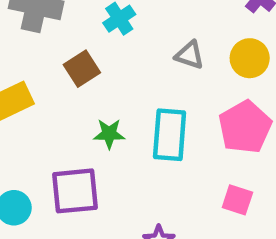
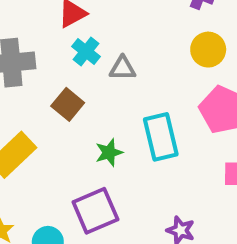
gray triangle: (190, 55) -> (123, 68), moved

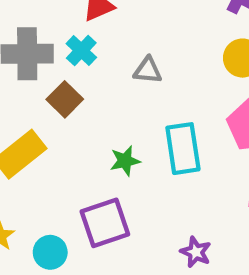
cyan cross: (86, 52) -> (81, 50), moved
brown square: (68, 104) -> (65, 99), moved

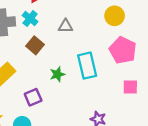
brown square: (65, 99) -> (35, 45), moved
purple square: (105, 223) -> (33, 97), moved, size x0.7

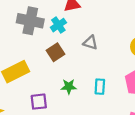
cyan rectangle: (87, 66) -> (100, 87), size x0.6

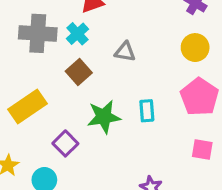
green star: (69, 87) -> (104, 117), size x1.5
purple square: (39, 102) -> (65, 143), turned -30

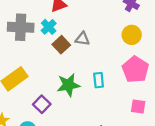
brown square: (79, 72) -> (61, 45), moved

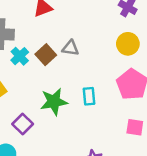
cyan cross: (49, 27) -> (20, 56), moved

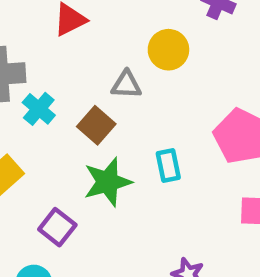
yellow circle: (128, 44) -> (168, 50), moved
brown square: (46, 55) -> (96, 125), moved

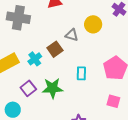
cyan cross: (39, 109) -> (35, 59), moved
green star: (108, 182) -> (52, 88), moved

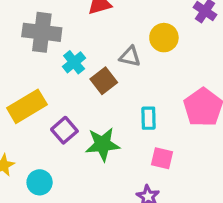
cyan cross: (35, 59) -> (74, 62), moved
purple square: (28, 88) -> (64, 130), moved
pink square: (113, 101) -> (162, 158), moved

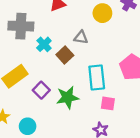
yellow circle: (164, 38) -> (102, 13), moved
cyan rectangle: (148, 118) -> (97, 77), size x1.6

